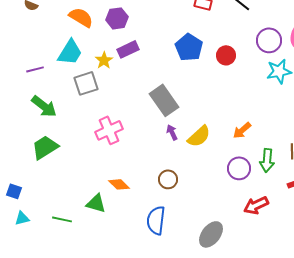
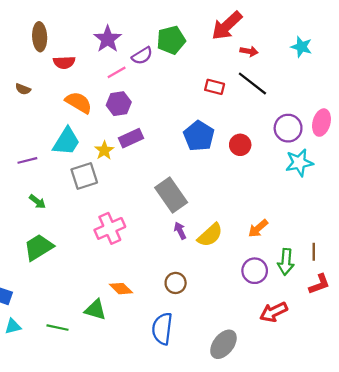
green arrow: (44, 106) -> (37, 202), size x0.6

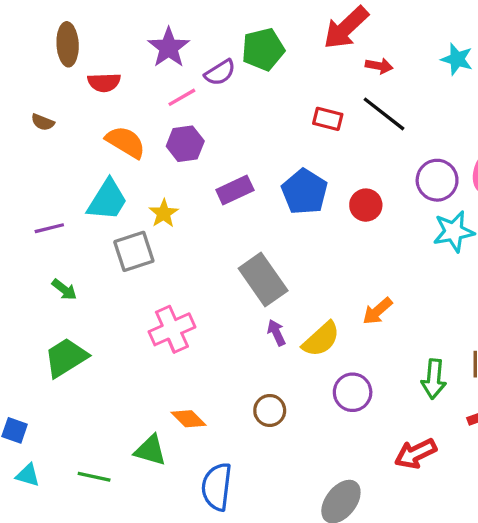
purple rectangle: (131, 138) -> (235, 190), moved
orange arrow: (258, 228) -> (377, 311), moved
purple circle: (255, 271) -> (353, 392), moved
cyan triangle: (13, 326) -> (28, 475), turned 30
blue semicircle: (162, 329) -> (217, 487), moved

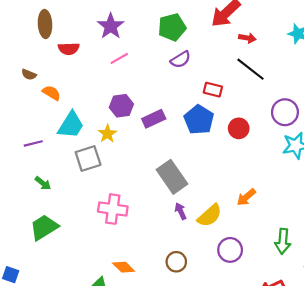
purple semicircle: (220, 72) -> (181, 59), moved
red rectangle: (328, 119) -> (213, 90), moved
orange semicircle: (126, 142) -> (51, 93), moved, size x0.7
purple hexagon: (185, 144) -> (121, 106), moved
pink cross: (172, 329) -> (113, 209), turned 32

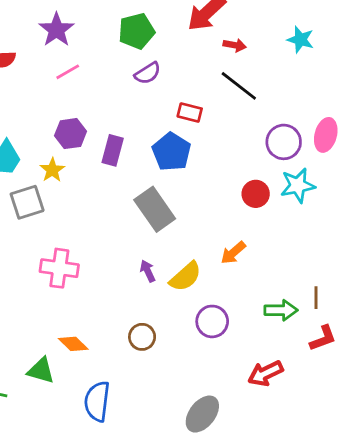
purple rectangle: (154, 119) -> (113, 150), turned -50
red circle: (239, 128) -> (256, 194), moved
gray rectangle: (172, 177) -> (155, 209), moved
green arrow: (283, 241) -> (281, 310), turned -95

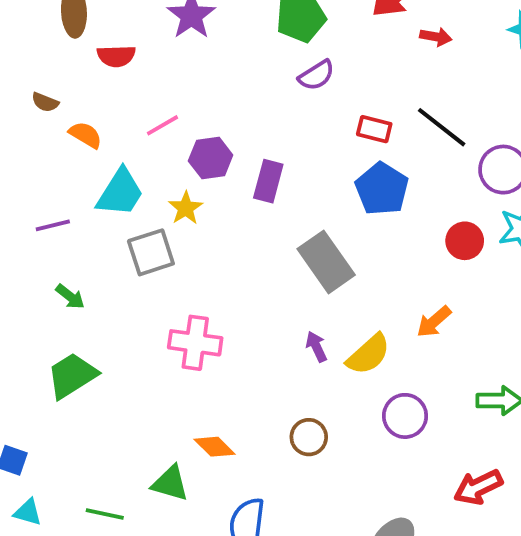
pink line: (68, 72) -> (162, 125), moved
black line: (239, 86) -> (442, 127), moved
blue pentagon: (171, 152) -> (382, 189), moved

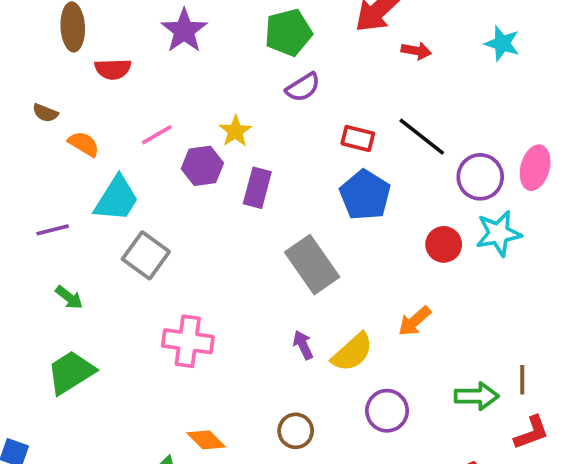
yellow star: (186, 208) -> (235, 131), moved
gray square: (151, 252) -> (146, 255), turned -36

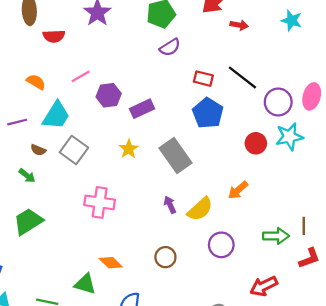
brown semicircle: (45, 113) -> (38, 150), moved
yellow star: (235, 131) -> (129, 149), moved
purple rectangle: (257, 188) -> (142, 109), turned 50
purple line: (53, 230) -> (17, 122), moved

